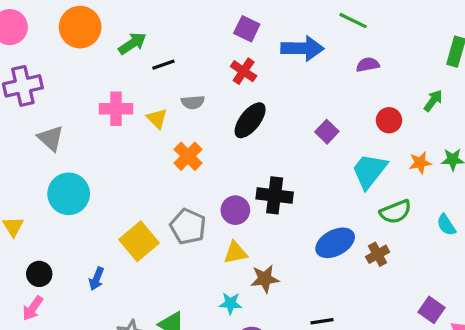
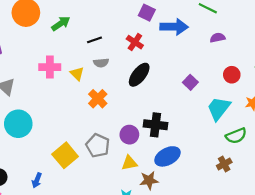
purple square: (247, 29) -> (147, 13), moved
black line: (163, 65) -> (95, 40), moved
blue ellipse: (335, 243) -> (167, 156), moved

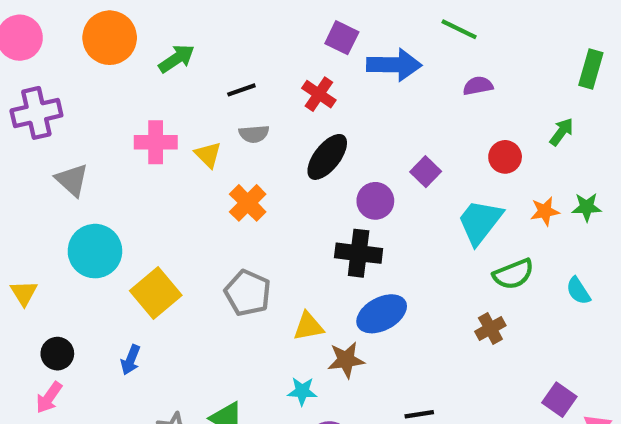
purple circle: (129, 135) -> (375, 201), moved
yellow square: (65, 155) -> (156, 293), moved

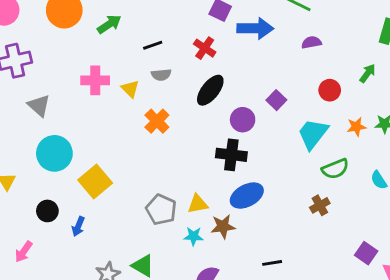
gray pentagon: (248, 293) -> (161, 210), moved
black circle: (57, 354) -> (47, 211), moved
cyan star: (302, 391) -> (193, 236), moved

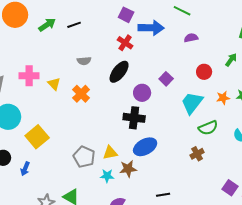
black line: (153, 45) -> (74, 25), moved
red cross: (205, 48) -> (125, 43), moved
pink cross: (95, 80) -> (29, 76), moved
yellow triangle: (130, 89) -> (54, 84), moved

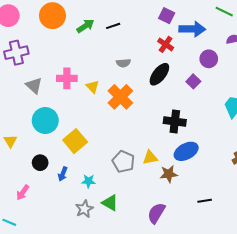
purple square: (166, 79) -> (193, 81), moved
purple circle: (142, 93) -> (209, 59), moved
orange cross: (81, 94) -> (120, 97), size x1.4
cyan star: (107, 176) -> (88, 181), moved

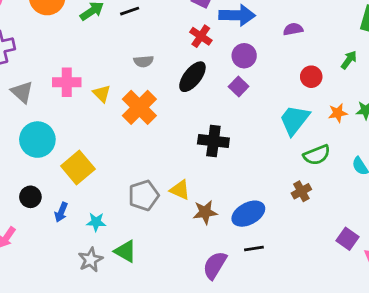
purple circle: (209, 59) -> (244, 56), moved
blue ellipse: (186, 151) -> (248, 214), moved
yellow triangle: (150, 158) -> (180, 190), turned 35
gray pentagon: (123, 162) -> (144, 195), turned 30
purple semicircle: (156, 213) -> (215, 265), moved

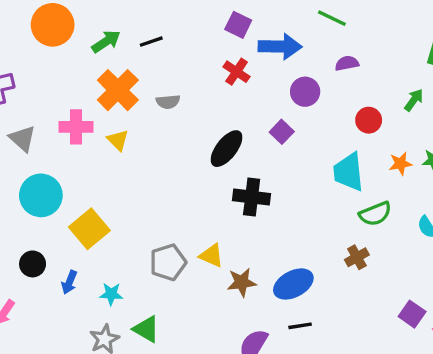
purple circle: (244, 56) -> (305, 92), moved
black ellipse: (192, 77) -> (226, 149), moved
orange cross: (139, 107) -> (118, 90), moved
cyan trapezoid: (294, 120) -> (349, 172), turned -44

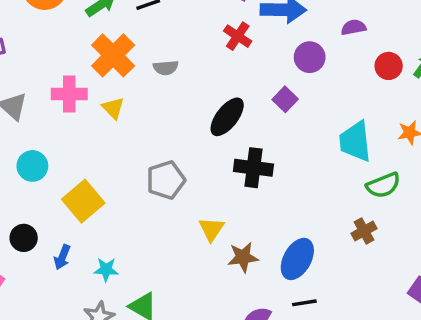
red circle: (369, 120) -> (389, 66), moved
cyan circle: (41, 195) -> (32, 166), size x0.7
yellow triangle: (211, 256) -> (211, 229), turned 40
gray pentagon: (168, 262) -> (166, 180), moved
blue ellipse: (293, 284) -> (297, 259), turned -33

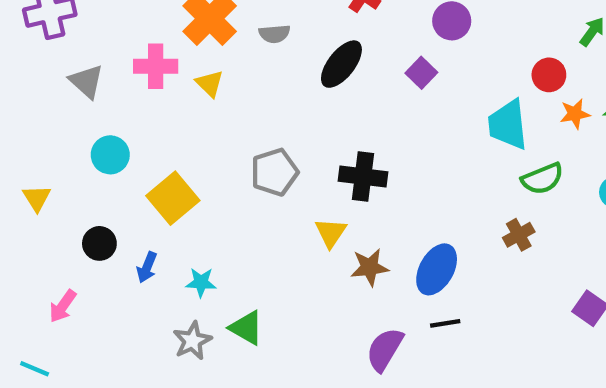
red circle: (389, 66) -> (549, 75), moved
black ellipse: (227, 117) -> (341, 64), moved
black cross: (253, 168) -> (363, 176), moved

